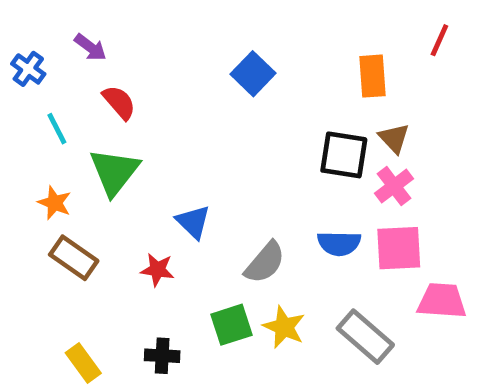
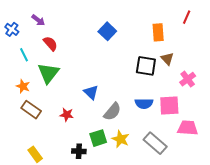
pink cross: (394, 186) -> (188, 79), moved
blue triangle: (193, 222) -> (91, 92), moved
black cross: (162, 356) -> (79, 151), moved

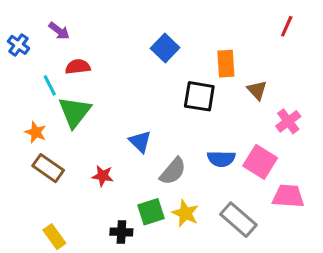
orange rectangle: (158, 32) -> (226, 64), moved
red semicircle: (50, 44) -> (78, 67), turned -56
cyan line: (24, 55) -> (50, 85), moved
black square: (146, 66) -> (199, 96), moved
pink square: (169, 106) -> (260, 162), turned 35

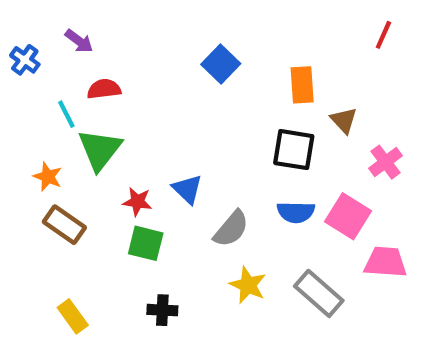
black square: (199, 96) -> (294, 150), moved
red star: (103, 176) -> (137, 202), moved
green square: (151, 212) -> (146, 243), moved, turned 32

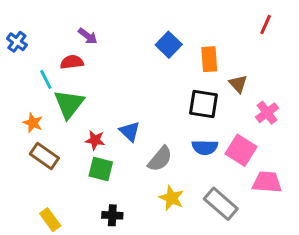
purple arrow: (79, 41) -> (88, 36), moved
blue square: (221, 64) -> (169, 45), moved

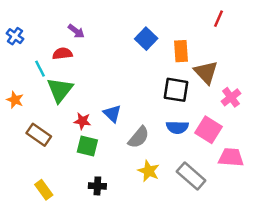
red line: (266, 24) -> (219, 19), moved
brown triangle: (238, 84) -> (206, 72), size x1.5
orange star: (33, 123) -> (15, 100), moved

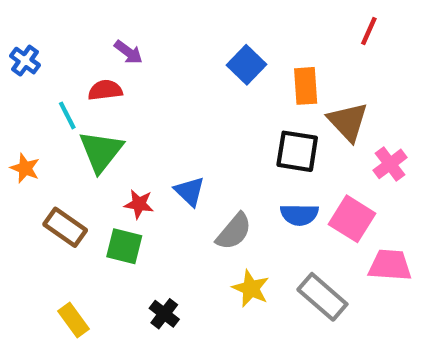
green square: (87, 146) -> (124, 246), moved
black cross: (97, 186) -> (164, 314), turned 35

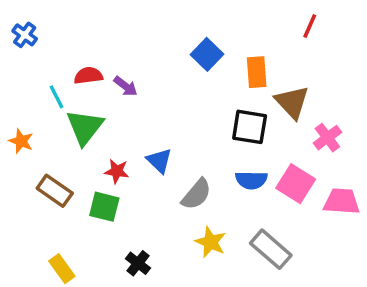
purple arrow: (128, 52) -> (126, 86), moved
blue cross: (25, 61) -> (25, 35), moved
pink trapezoid: (390, 265) -> (342, 201), moved

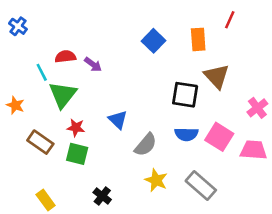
orange rectangle: (257, 72) -> (198, 39), moved
pink cross: (327, 138) -> (257, 108), moved
red star: (117, 171) -> (76, 128), moved

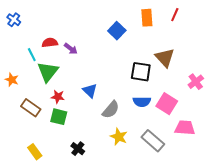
orange rectangle: (198, 39) -> (147, 18), moved
pink trapezoid: (253, 150) -> (185, 128), moved

